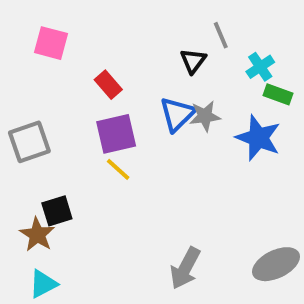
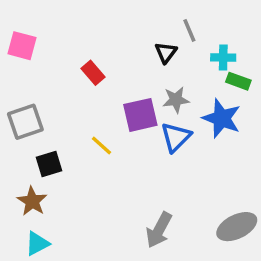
pink square: (51, 43) -> (22, 46), moved
cyan cross: (260, 67) -> (223, 57), turned 35
blue triangle: (177, 114) -> (176, 137), moved
purple square: (116, 134) -> (140, 115), moved
black square: (57, 211) -> (49, 164), moved

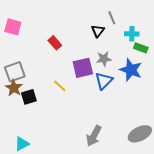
brown star: (32, 201) -> (14, 88), moved

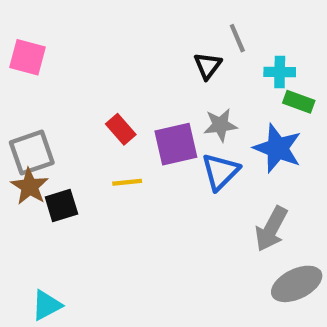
red rectangle: (55, 43) -> (121, 129), moved
yellow line: (60, 86) -> (127, 182), turned -48
gray arrow: (94, 136) -> (271, 229), moved

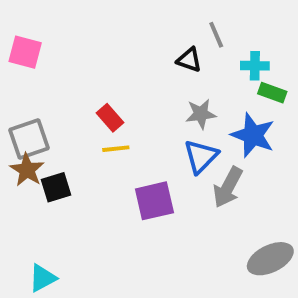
black triangle: (208, 66) -> (189, 60), turned -48
purple square: (176, 144) -> (154, 201), moved
yellow line: (127, 182) -> (116, 149), moved
gray arrow: (271, 229) -> (228, 187), moved

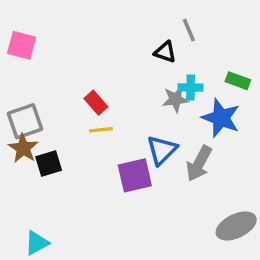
cyan cross: (255, 66) -> (191, 87), moved
blue triangle: (201, 156) -> (162, 150), moved

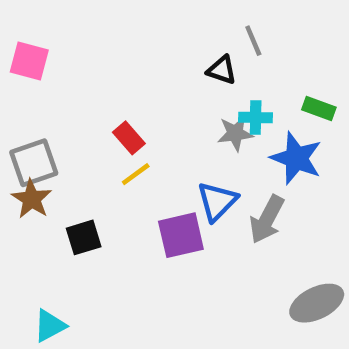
yellow line: (101, 130) -> (136, 174), turned -30
black square: (49, 164) -> (84, 237), moved

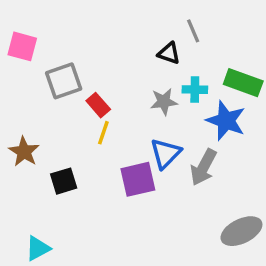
green rectangle: (319, 108) -> (243, 83), size x1.5
gray star: (235, 133) -> (164, 102), moved
gray square: (34, 163) -> (64, 81), moved
yellow line: (136, 174) -> (103, 133), turned -35

